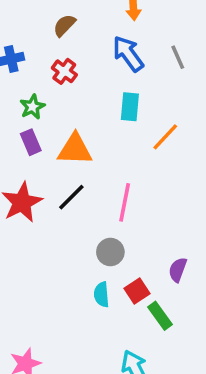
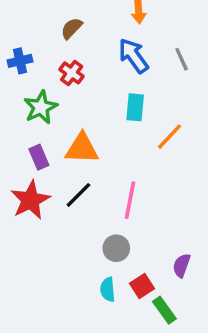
green star: (32, 107) -> (41, 107), size x1.4
purple rectangle: (31, 142) -> (39, 157), moved

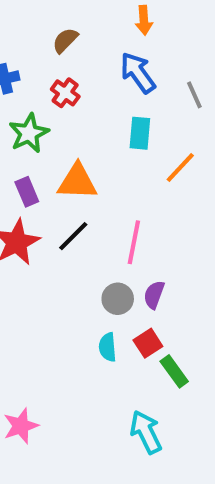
gray line: (182, 59) -> (194, 95), moved
purple semicircle: (182, 265) -> (154, 295), moved

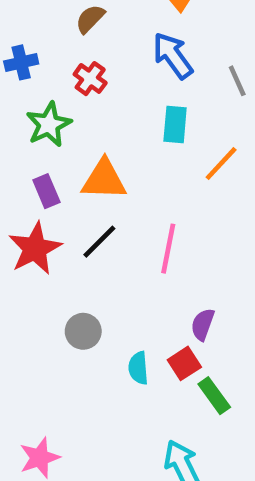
purple semicircle: (154, 295) -> (203, 324), moved
gray circle: (118, 299) -> (83, 331), moved

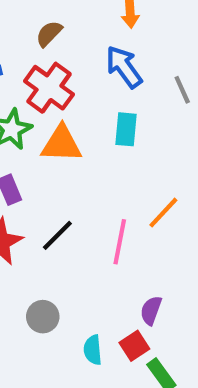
red cross: (90, 79) -> (49, 88), size x1.6
orange line: (221, 164) -> (163, 213), moved
orange triangle: (104, 180) -> (61, 144), moved

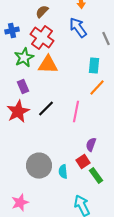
cyan rectangle: (126, 129) -> (94, 66), moved
orange line: (163, 213) -> (97, 88), moved
gray circle: (43, 317) -> (39, 166), moved, size x1.6
cyan semicircle: (93, 350) -> (63, 172), moved

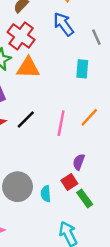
orange line: (97, 88) -> (89, 117), moved

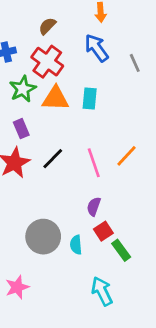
cyan rectangle: (82, 69) -> (90, 98), moved
pink line: (61, 123) -> (94, 163), turned -30
purple semicircle: (79, 162) -> (94, 206), moved

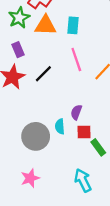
pink line: (94, 163) -> (76, 59), moved
red square: (103, 231) -> (84, 132), turned 32
cyan semicircle: (76, 245) -> (60, 127), moved
pink star: (17, 287) -> (30, 178), moved

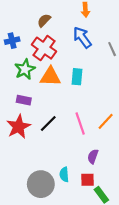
purple rectangle: (18, 50) -> (24, 100), turned -56
pink line: (76, 59) -> (80, 123), moved
purple semicircle: (76, 112) -> (93, 156), moved

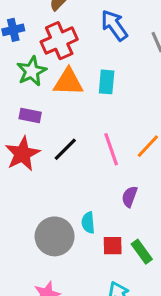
red cross: (44, 48) -> (59, 41), turned 30
red square: (88, 180) -> (113, 246), moved

